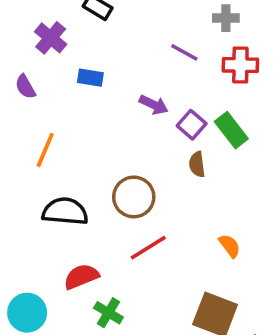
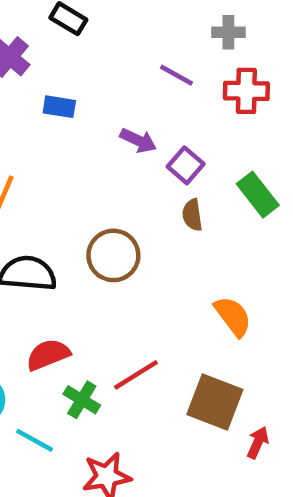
green rectangle: (231, 130) -> (258, 195), moved
orange semicircle: (230, 246) -> (233, 316), size x1.4
red line: (148, 248) -> (136, 375), moved

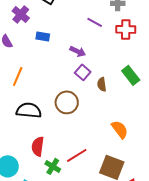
purple square: (186, 165) -> (83, 72), moved
red semicircle: (48, 355) -> (38, 146), turned -60

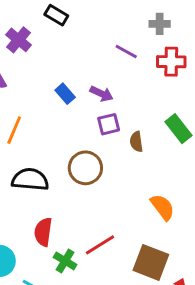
blue rectangle: (43, 36) -> (65, 94), moved, turned 40
purple square: (83, 72) -> (109, 124), turned 35

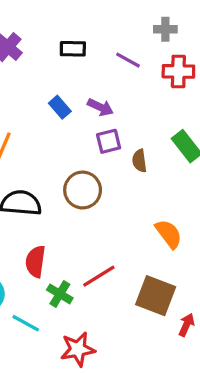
black rectangle: (56, 15) -> (73, 49), moved, turned -30

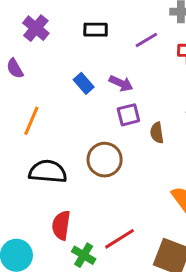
purple line: (128, 60) -> (146, 40), turned -60

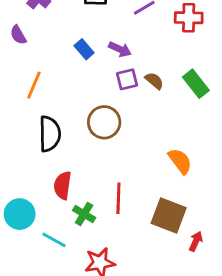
brown semicircle: (157, 133) -> (154, 81), moved, turned 138
black semicircle: (48, 172) -> (50, 134), turned 84
red line: (120, 239) -> (118, 198), turned -56

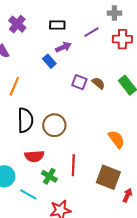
purple arrow: (120, 49) -> (63, 47), moved, turned -49
purple square: (127, 79) -> (79, 82), turned 35
brown circle: (104, 122) -> (54, 125), moved
red semicircle: (63, 185) -> (34, 156), turned -102

